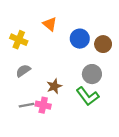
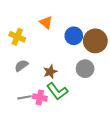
brown circle: (103, 44) -> (95, 41), size x1.5
brown star: (54, 86) -> (50, 72), moved
green L-shape: (88, 96) -> (57, 91), moved

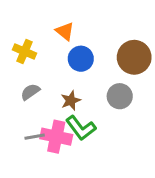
blue circle: (74, 36) -> (81, 59), moved
pink cross: (40, 97) -> (56, 137), size x1.5

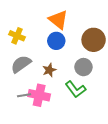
orange triangle: (65, 31) -> (58, 20), moved, size x1.5
gray semicircle: (30, 92) -> (21, 64), size x1.5
green L-shape: (81, 128) -> (75, 89), moved

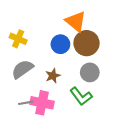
orange triangle: (58, 20) -> (76, 21), moved
brown circle: (94, 40) -> (86, 43), moved

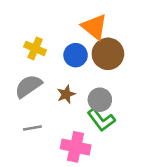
yellow cross: (18, 39) -> (35, 48), moved
gray circle: (90, 72) -> (100, 100), moved
pink cross: (42, 103) -> (76, 147), moved

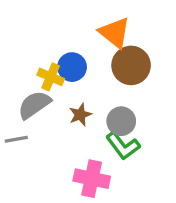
yellow cross: (35, 48) -> (51, 77), moved
blue circle: (76, 55) -> (72, 67), moved
gray line: (32, 128) -> (16, 139), moved

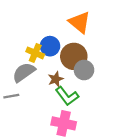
brown circle: (131, 65) -> (74, 56), moved
gray circle: (121, 121) -> (84, 70), moved
green L-shape: (123, 146) -> (67, 96), moved

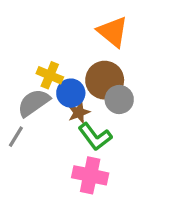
blue circle: (50, 46) -> (71, 93), moved
gray line: (11, 96) -> (16, 137), turned -49

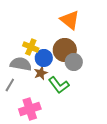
gray semicircle: (34, 103) -> (21, 64), turned 45
brown star: (79, 112) -> (41, 73), moved
pink cross: (90, 175) -> (30, 109), moved, turned -30

